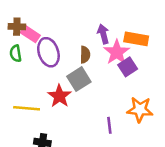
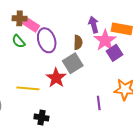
green semicircle: (16, 53) -> (19, 41), turned -32

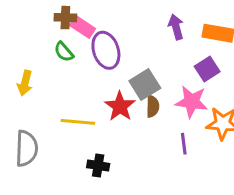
pink star: (105, 40) -> (192, 102), moved, turned -30
brown semicircle: (78, 42) -> (153, 106), moved

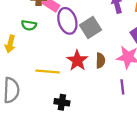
green semicircle: (64, 52) -> (29, 25), moved, turned -40
gray square: (145, 85) -> (90, 27), moved

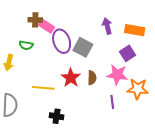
gray square: (90, 27) -> (83, 47), turned -30

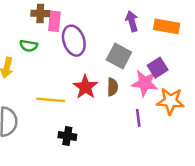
pink rectangle: (46, 26) -> (54, 21), turned 63
gray square: (83, 47) -> (119, 56), moved
purple square: (128, 53) -> (158, 68), moved

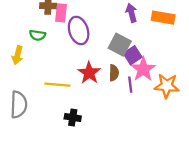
purple square: (158, 68) -> (133, 55), moved
pink star: (145, 83) -> (143, 69), turned 30
purple line: (138, 118) -> (130, 85), moved

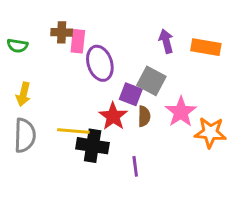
green semicircle: (37, 35) -> (17, 46), moved
purple square: (133, 55) -> (131, 94), moved, turned -36
purple line: (130, 85) -> (135, 166), moved
gray semicircle: (19, 105) -> (25, 135), moved
black cross: (73, 117) -> (93, 146), moved, size x1.5

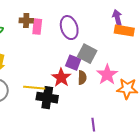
purple arrow: (166, 41) -> (117, 18), moved
purple ellipse: (100, 63) -> (69, 28), moved
purple line: (135, 166) -> (93, 125), moved

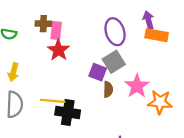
purple ellipse: (69, 28) -> (115, 32), moved
gray square: (87, 54) -> (114, 62), turned 30
red star: (61, 78) -> (58, 50), moved

